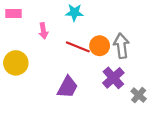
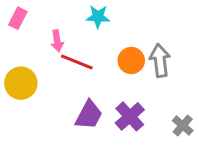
pink rectangle: (14, 14) -> (18, 18), turned -63
red line: (78, 47) -> (77, 62), moved
purple cross: (113, 78) -> (130, 116), moved

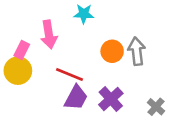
pink rectangle: (18, 18) -> (22, 50), moved
pink arrow: (57, 41) -> (49, 34), size x1.5
red line: (77, 62) -> (70, 74), moved

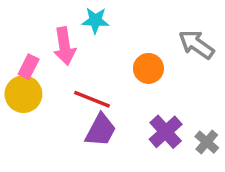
cyan star: (84, 14) -> (95, 20), moved
gray arrow: (137, 51) -> (196, 44), moved, turned -48
purple cross: (111, 99) -> (166, 132), moved

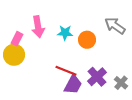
cyan star: (95, 20) -> (65, 33), moved
red line: (92, 99) -> (66, 71), moved
purple trapezoid: (101, 130) -> (73, 85), moved

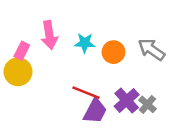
gray arrow: (115, 26) -> (151, 49), moved
gray cross: (121, 83) -> (148, 104), moved

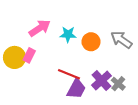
pink arrow: (49, 35) -> (40, 28), turned -115
pink rectangle: (22, 51) -> (29, 55), moved

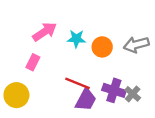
gray arrow: (121, 40) -> (136, 45), turned -50
yellow circle: (15, 57) -> (16, 95), moved
purple cross: (101, 81) -> (114, 90), turned -30

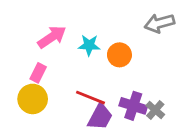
gray arrow: (136, 45) -> (159, 23), moved
yellow circle: (16, 95) -> (33, 99), moved

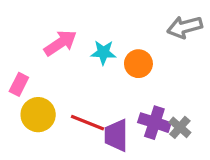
pink rectangle: (38, 73) -> (19, 84), moved
red line: (90, 98) -> (87, 123), moved
purple trapezoid: (100, 117) -> (116, 135), turned 152

